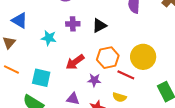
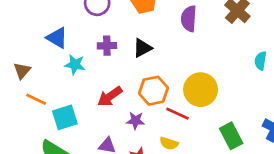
blue triangle: (20, 21) -> (57, 38), moved
orange line: (11, 69) -> (36, 99), moved
cyan square: (41, 78) -> (65, 117), turned -30

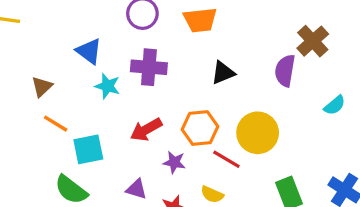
purple semicircle: (189, 19) -> (285, 71), moved
purple cross: (107, 46) -> (149, 67), size x1.5
black triangle: (142, 48) -> (223, 73), moved
cyan semicircle: (261, 61) -> (335, 105), turned -144

